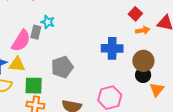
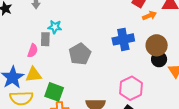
pink semicircle: (21, 41) -> (33, 51), size x0.6
gray pentagon: (62, 67) -> (80, 54), moved
green square: (34, 86) -> (54, 92), turned 30

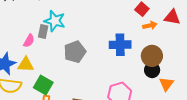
cyan star: (55, 27) -> (55, 21), size x1.5

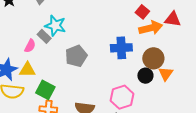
orange arrow: (150, 25) -> (151, 28), size x1.6
gray rectangle: (43, 31) -> (44, 36), turned -56
black circle: (152, 70) -> (145, 76), moved
orange triangle: (166, 84) -> (166, 74), moved

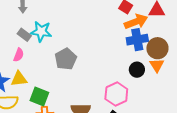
gray rectangle: (44, 36) -> (24, 35), moved
blue cross: (121, 48) -> (137, 40), moved
brown circle: (153, 58) -> (157, 48), moved

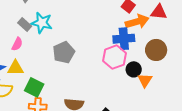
blue cross: (137, 40) -> (124, 39), moved
orange triangle: (157, 65) -> (145, 80), moved
pink hexagon: (116, 94) -> (114, 57), moved

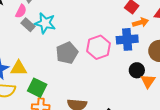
orange arrow: (137, 22) -> (140, 22), size x0.7
pink semicircle: (17, 44) -> (21, 11), moved
pink hexagon: (114, 57) -> (98, 47), moved

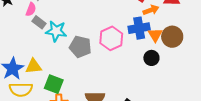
cyan star: (45, 23) -> (56, 31), moved
gray pentagon: (67, 53) -> (80, 47), turned -30
orange triangle: (148, 81) -> (155, 35), moved

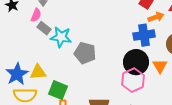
orange triangle: (155, 35) -> (160, 66), moved
pink hexagon: (111, 38) -> (133, 80), moved
black circle: (151, 58) -> (136, 62), moved, size x1.6

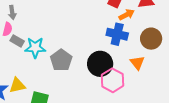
blue cross: (144, 35) -> (117, 34), turned 30
gray pentagon: (85, 53) -> (61, 60), turned 30
black circle: (136, 62) -> (100, 64), moved

